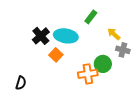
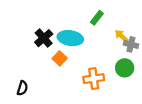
gray cross: (123, 50) -> (131, 44), moved
green circle: (103, 64) -> (125, 68), moved

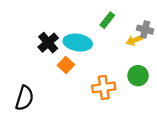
yellow arrow: (121, 36) -> (134, 40), turned -64
gray cross: (131, 44) -> (145, 30), moved
black semicircle: (22, 88) -> (25, 98), size x1.5

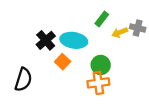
yellow arrow: (134, 40) -> (120, 32), moved
green circle: (138, 76) -> (101, 65), moved
black semicircle: (25, 98) -> (23, 80), moved

